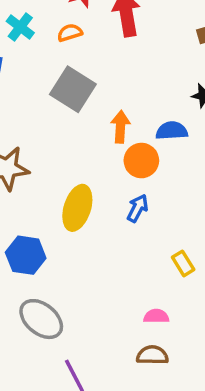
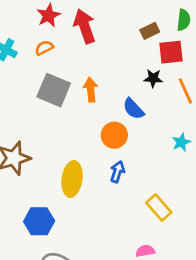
orange arrow: (120, 127) -> (91, 90), moved
blue semicircle: (172, 131) -> (133, 109), turned -120
yellow rectangle: (183, 263) -> (159, 208), size x1.4

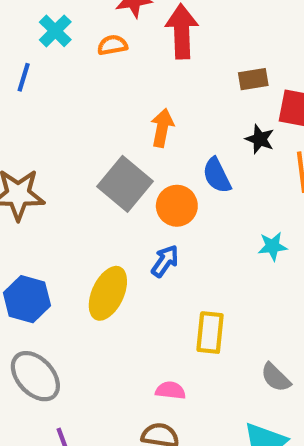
brown rectangle: (150, 31) -> (253, 79), moved
gray square: (54, 90) -> (125, 184), moved
yellow ellipse: (72, 179) -> (108, 293), moved
yellow rectangle: (159, 208) -> (210, 333), turned 30

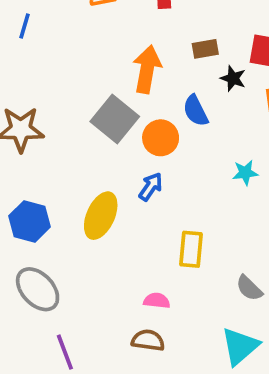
brown rectangle: (253, 79) -> (205, 49), moved
orange arrow: (162, 128) -> (147, 69), size x1.4

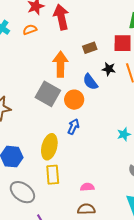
black star: (233, 78) -> (109, 69), moved
cyan star: (245, 173) -> (124, 134), moved
yellow rectangle: (191, 249) -> (53, 175), moved

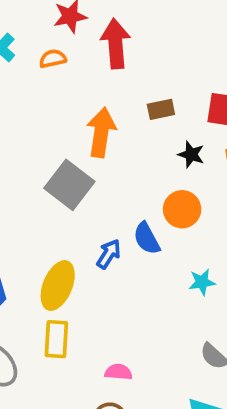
blue semicircle: (90, 82) -> (147, 238), moved
orange circle: (74, 100) -> (182, 209), moved

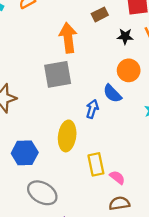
gray square: (69, 185) -> (58, 74), turned -32
yellow rectangle: (56, 339) -> (96, 164), moved
pink semicircle: (118, 372) -> (117, 177), turned 49

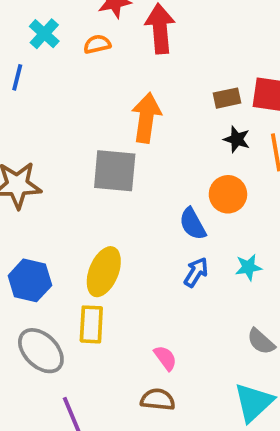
brown rectangle: (100, 14) -> (227, 98), moved
blue arrow: (92, 109) -> (196, 272), moved
yellow rectangle: (96, 164) -> (91, 324), moved

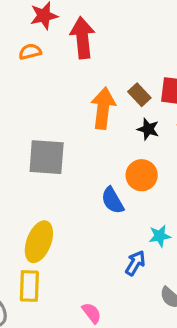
brown rectangle: (227, 98) -> (139, 95), turned 60
orange arrow: (146, 118) -> (103, 108), moved
blue arrow: (196, 272) -> (135, 263), moved

